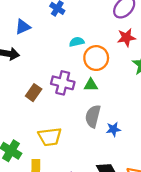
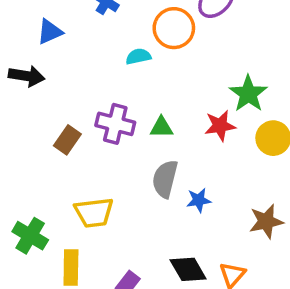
red star: (126, 38) -> (220, 126), moved
orange circle: (96, 58) -> (174, 28), moved

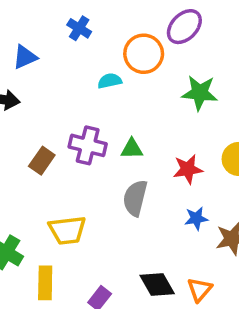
green star: (248, 94) -> (200, 93), moved, turned -30
red star: (220, 126) -> (188, 169), moved
blue star: (199, 200) -> (196, 218), moved

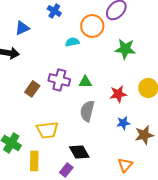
black diamond: (157, 285) -> (79, 152), moved

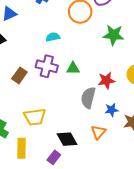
cyan semicircle: (72, 42) -> (53, 37), moved
gray semicircle: (87, 111) -> (88, 98), moved
orange triangle: (125, 165) -> (98, 132), moved

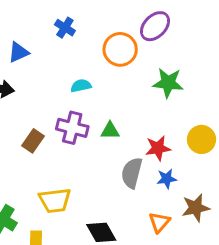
blue star: (112, 110) -> (167, 179), moved
orange triangle: (98, 132) -> (159, 222), moved

